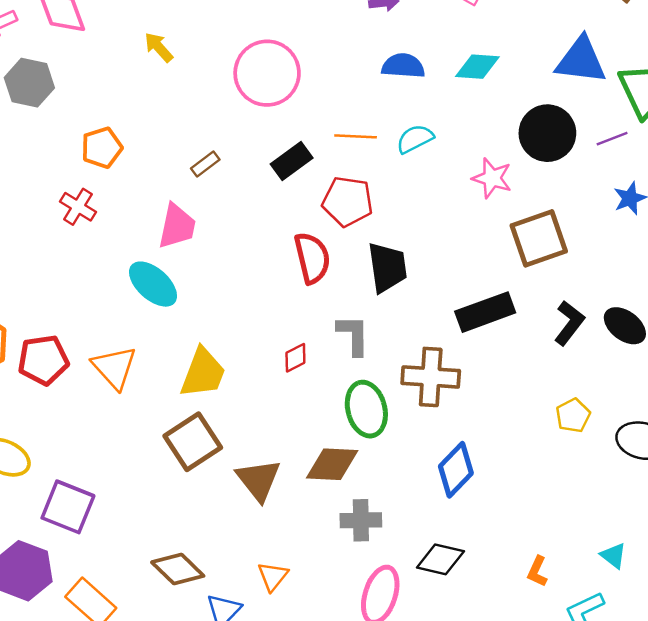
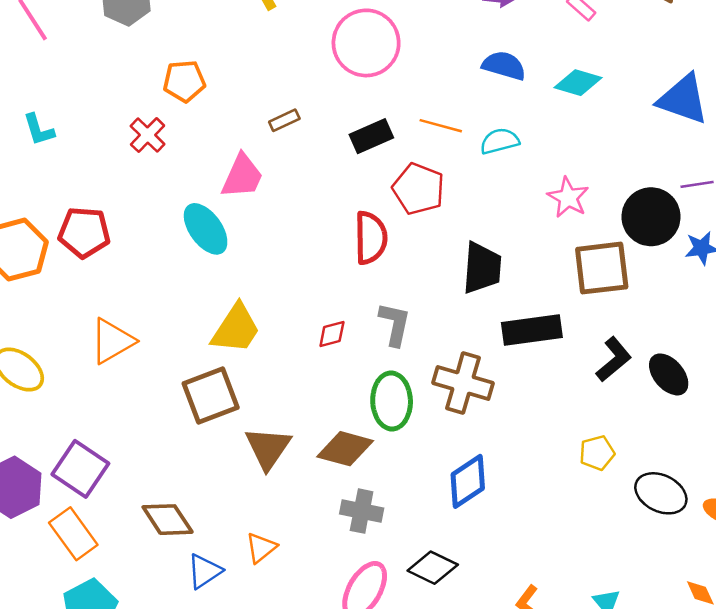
black circle: (547, 133) -> (651, 217), moved
black trapezoid: (387, 267) -> (482, 268), moved
red pentagon: (43, 360) -> (84, 232), moved
orange triangle: (114, 367) -> (112, 341), moved, turned 30
purple square: (68, 507) -> (80, 469), moved

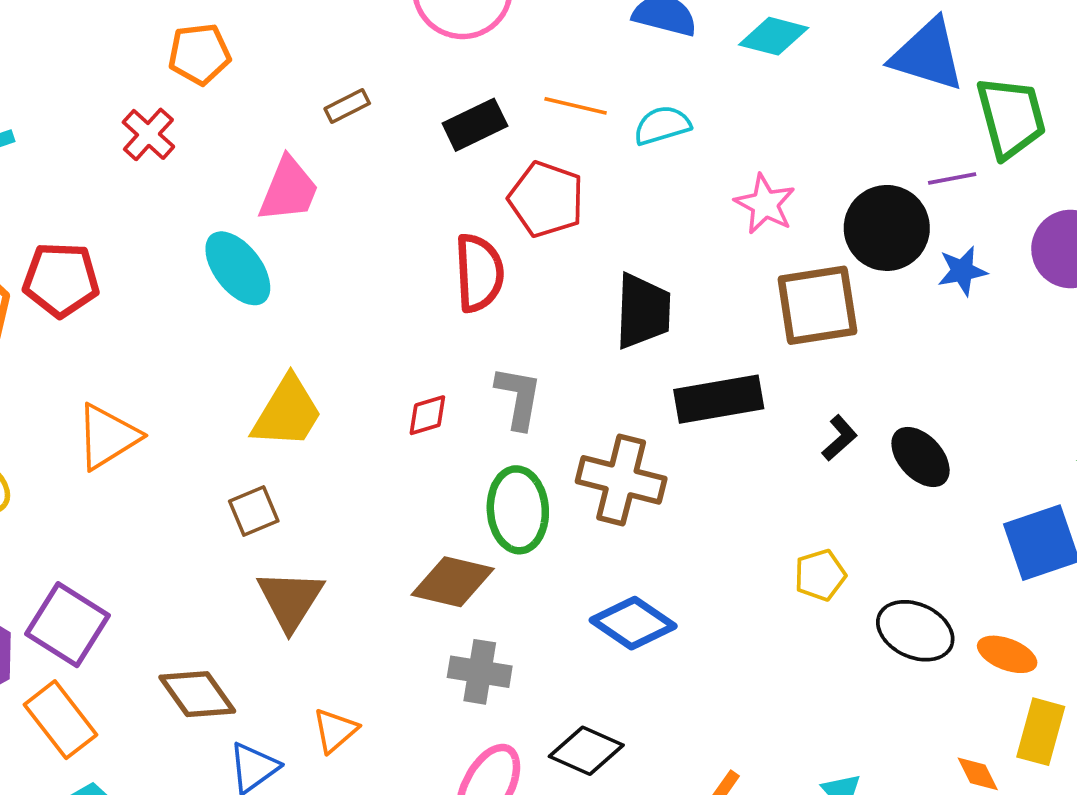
black L-shape: (614, 359) -> (840, 438), size x0.7
brown square: (211, 395) -> (254, 511), size x0.6
brown triangle: (268, 448) -> (290, 600), moved
blue diamond: (468, 481) -> (633, 623), turned 70

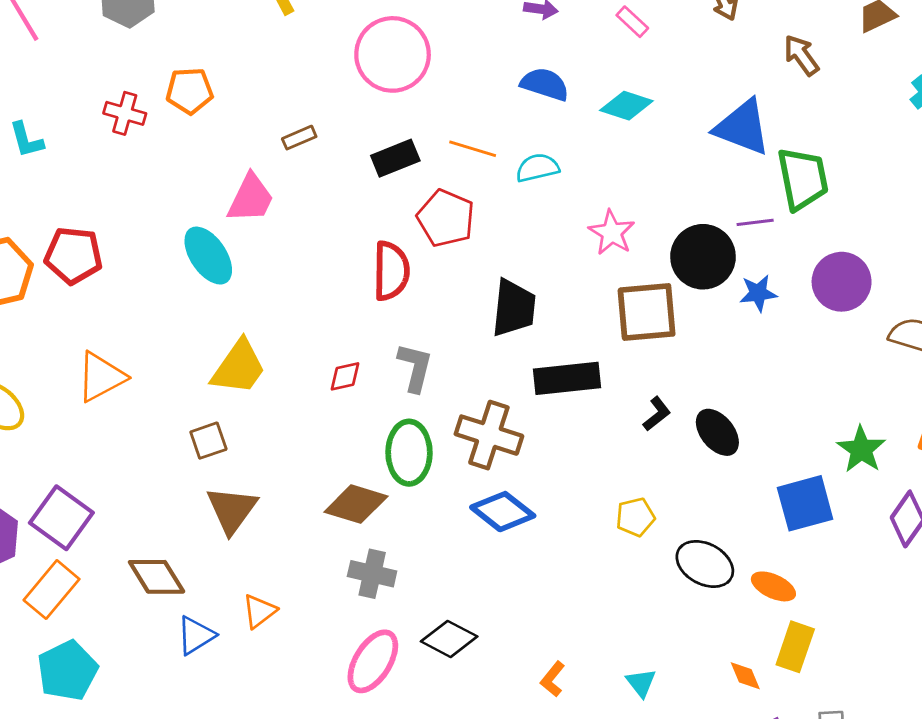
red cross: (148, 134) -> (125, 113), moved, turned -30
blue diamond: (633, 623) -> (503, 512), moved
orange rectangle: (61, 720) -> (51, 590), turned 74

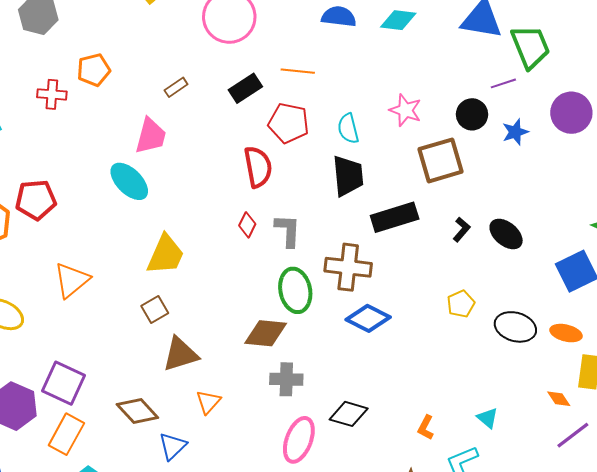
cyan semicircle: (537, 168) -> (348, 129), moved, turned -80
black circle: (703, 257) -> (472, 114), size x0.7
red diamond: (345, 376) -> (247, 225), moved, turned -40
brown triangle: (232, 510) -> (180, 354), turned 48
orange triangle: (259, 611) -> (208, 402), moved

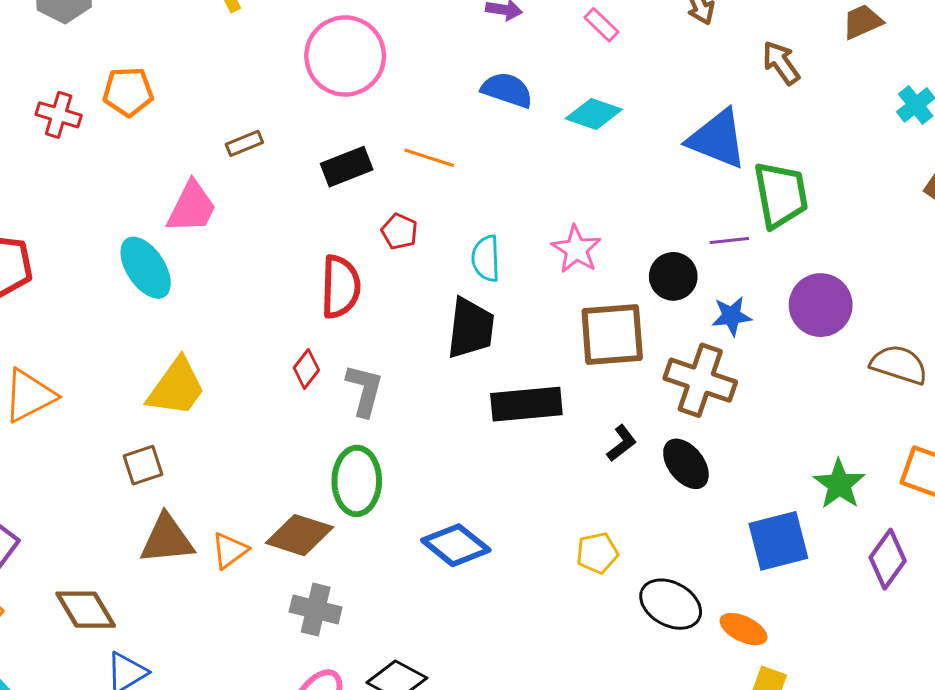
red pentagon: (289, 123) -> (400, 231), size x0.6
brown cross: (348, 267) -> (700, 380), moved
orange triangle: (208, 402) -> (230, 550), moved

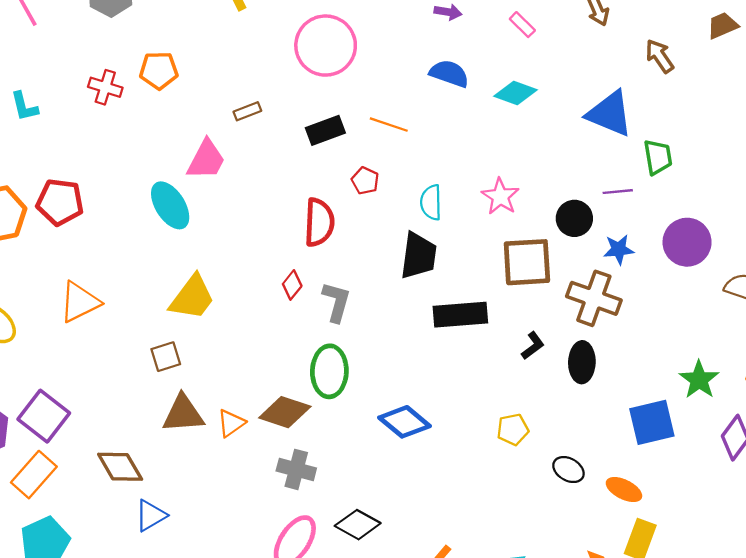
green trapezoid: (781, 195) -> (658, 157), size x0.7
black ellipse: (686, 464) -> (582, 362), turned 39
black ellipse: (671, 604) -> (568, 470), size x0.7

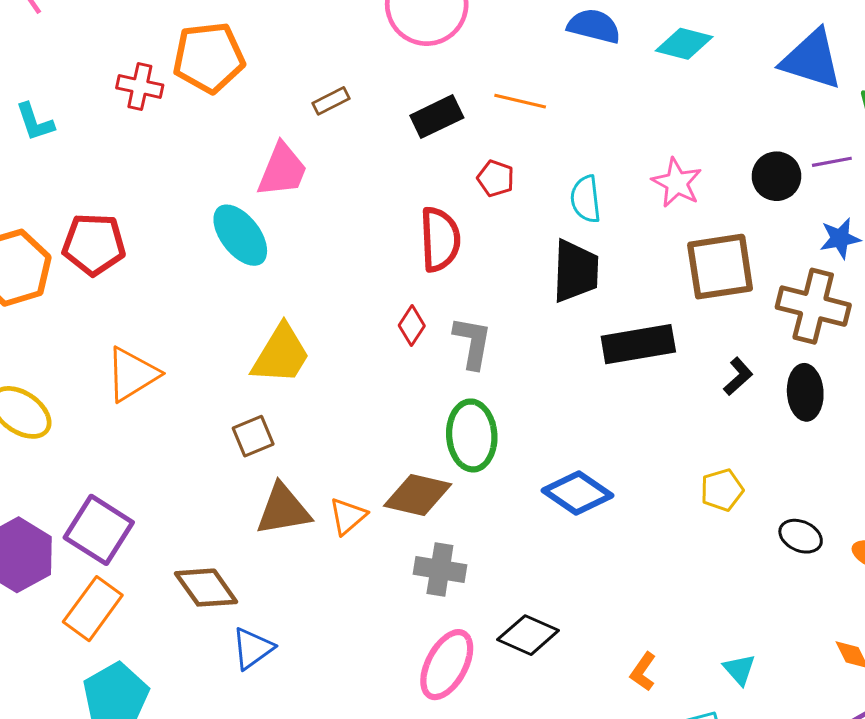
orange pentagon: (159, 70) -> (209, 58), size x1.4
black circle: (574, 218) -> (776, 176), moved

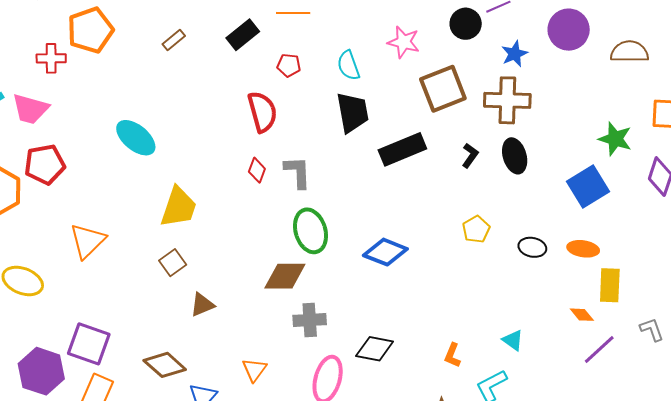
pink trapezoid: (282, 170) -> (30, 109), moved, turned 96
brown triangle: (283, 510) -> (202, 305), size x0.7
orange triangle: (348, 516) -> (254, 370), moved

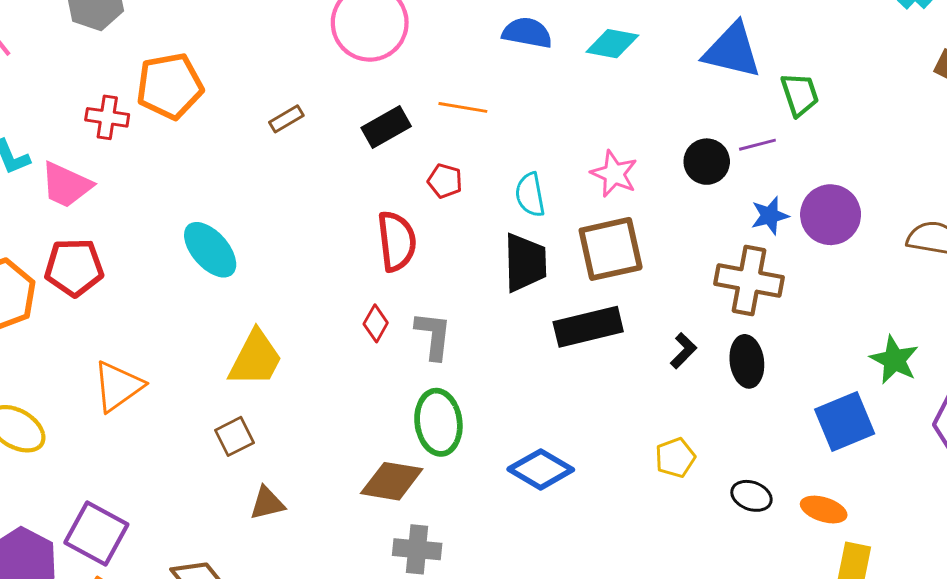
purple circle: (569, 30) -> (831, 215), moved
brown square: (443, 89) -> (611, 249), moved

